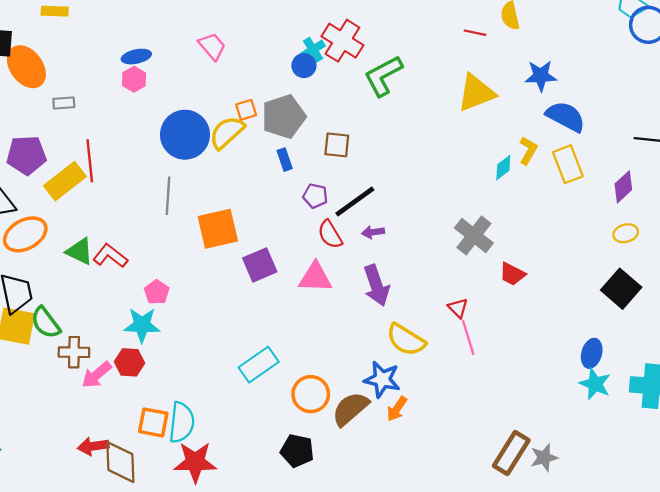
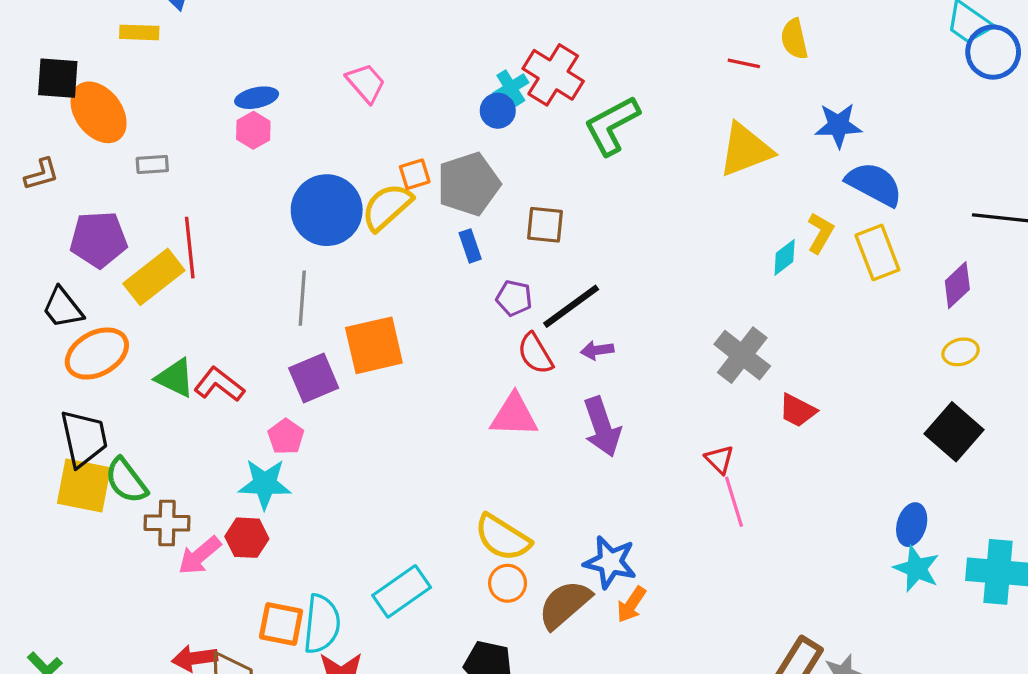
purple square: (260, 265) -> (314, 378), moved
yellow semicircle: (406, 340) -> (503, 538), moved
cyan rectangle: (259, 365) -> (402, 591), moved
orange circle: (311, 394) -> (508, 583), size x0.7

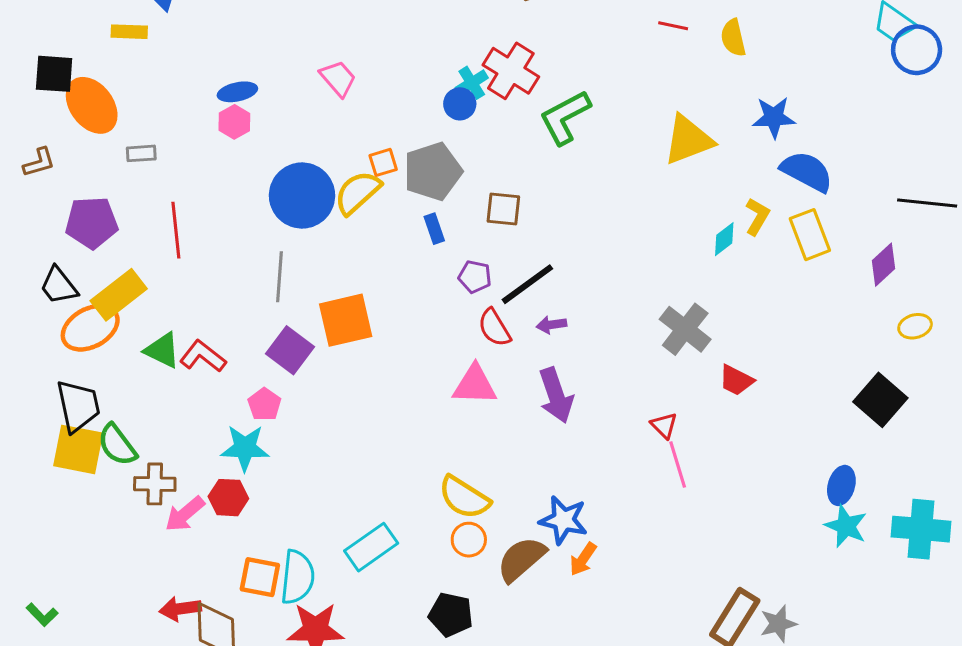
red line: (744, 63) -> (673, 26), moved
yellow rectangle: (154, 277) -> (119, 295), moved
yellow ellipse: (961, 352) -> (915, 326), moved
purple square: (314, 378) -> (290, 350), turned -30

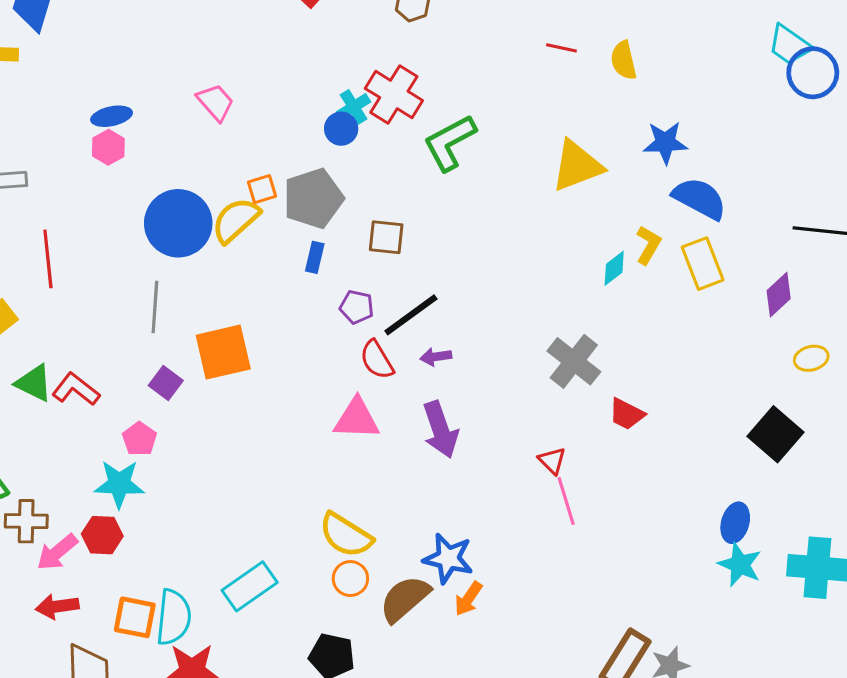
blue rectangle: (434, 229) -> (315, 257), turned 32
purple square: (290, 350) -> (166, 383), size x0.7
red arrow: (180, 609) -> (57, 606), moved

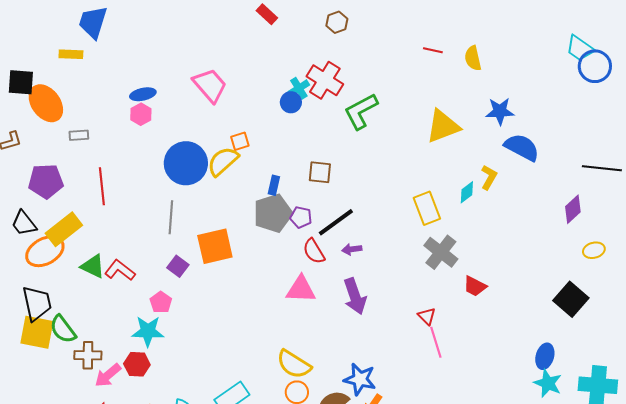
pink trapezoid: (215, 102) -> (210, 85), size x1.4
gray pentagon: (313, 198) -> (273, 213), moved
yellow rectangle: (703, 264) -> (427, 208), moved

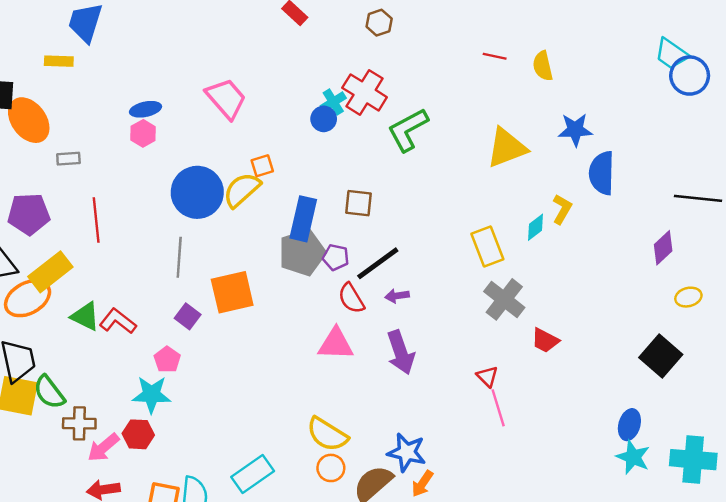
blue semicircle: (522, 147) -> (602, 173), turned -117
blue rectangle: (274, 185) -> (303, 219), size x1.8

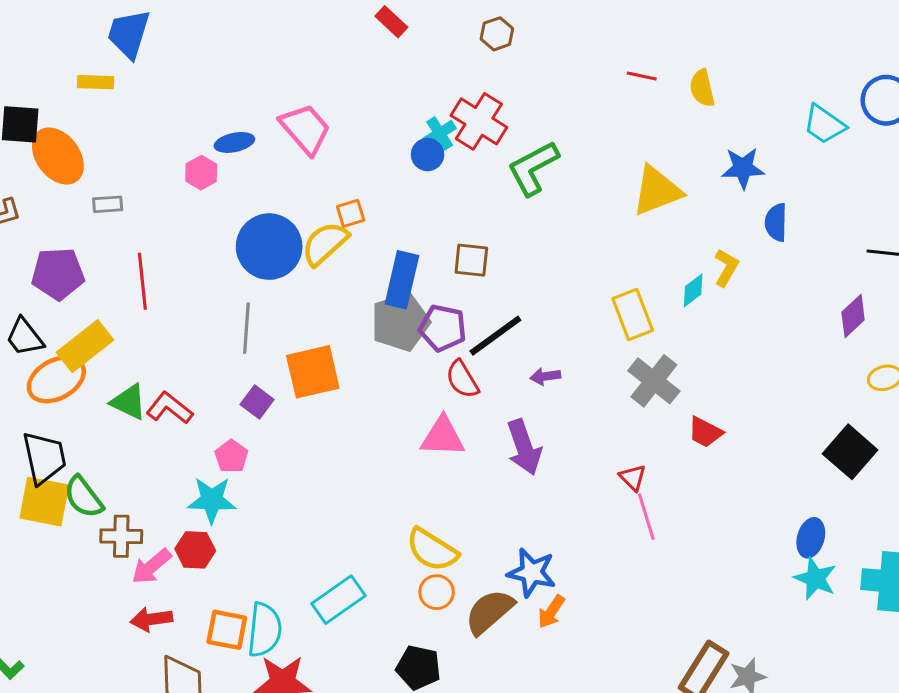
cyan trapezoid: (672, 54) -> (824, 124), moved
blue ellipse: (145, 109) -> (234, 142), moved
blue semicircle: (602, 173) -> (776, 222), size x0.7
purple pentagon: (336, 257) -> (443, 328), size x1.4
purple arrow: (397, 296) -> (545, 376), moved

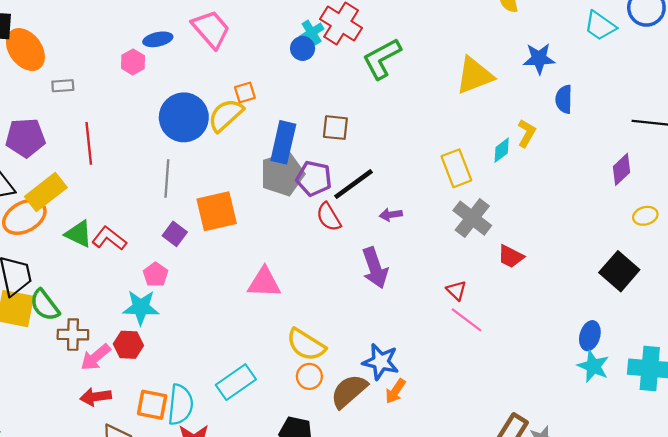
pink triangle: (443, 437) -> (264, 283), moved
pink line: (646, 517) -> (467, 320), turned -36

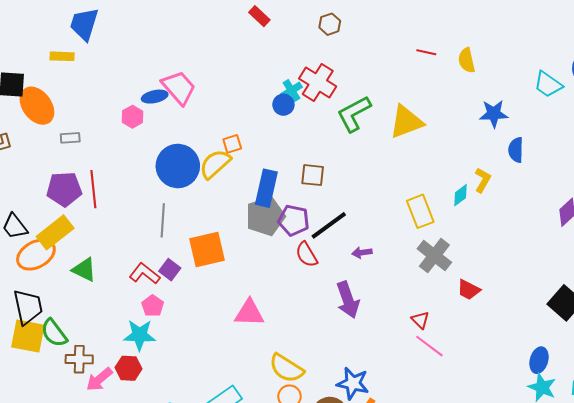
pink trapezoid: (211, 29) -> (179, 88), moved
yellow triangle: (475, 76) -> (406, 122), moved
purple pentagon: (25, 138) -> (64, 189), moved
red L-shape: (109, 238) -> (145, 274), moved

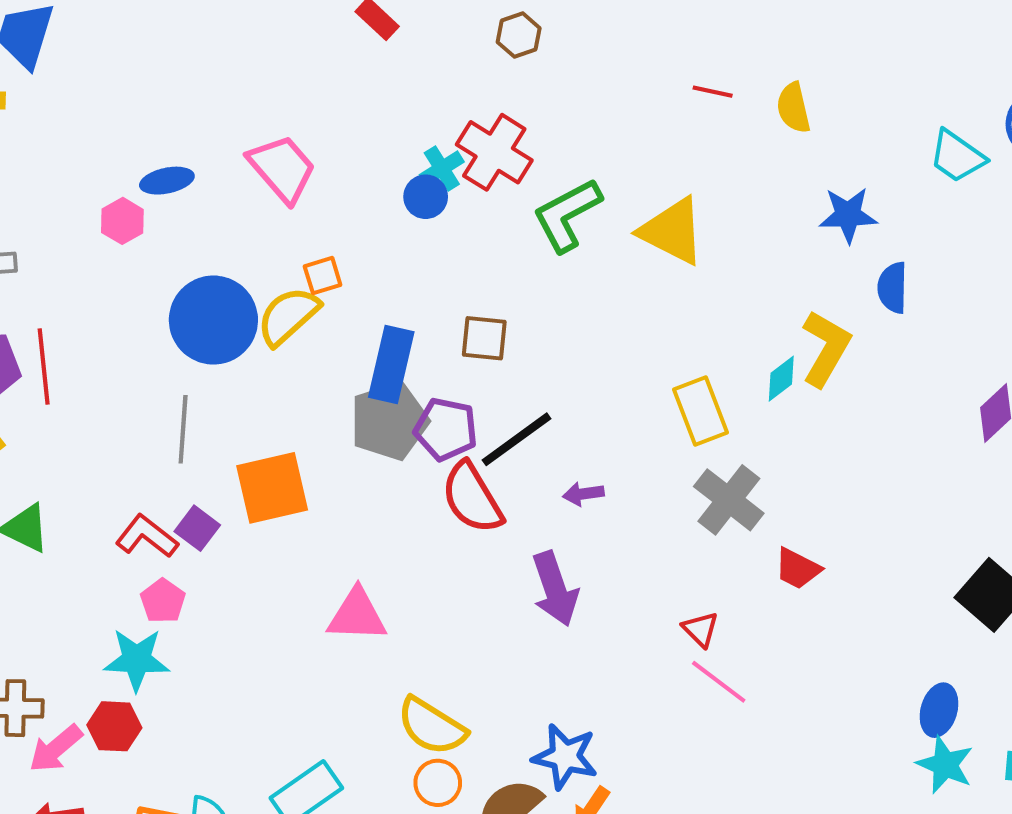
pink trapezoid: (179, 88) -> (282, 168), moved
yellow triangle: (406, 122) -> (672, 231), turned 48
yellow L-shape: (483, 180) -> (826, 348), size x1.5
red semicircle: (307, 255) -> (472, 498), size x1.4

